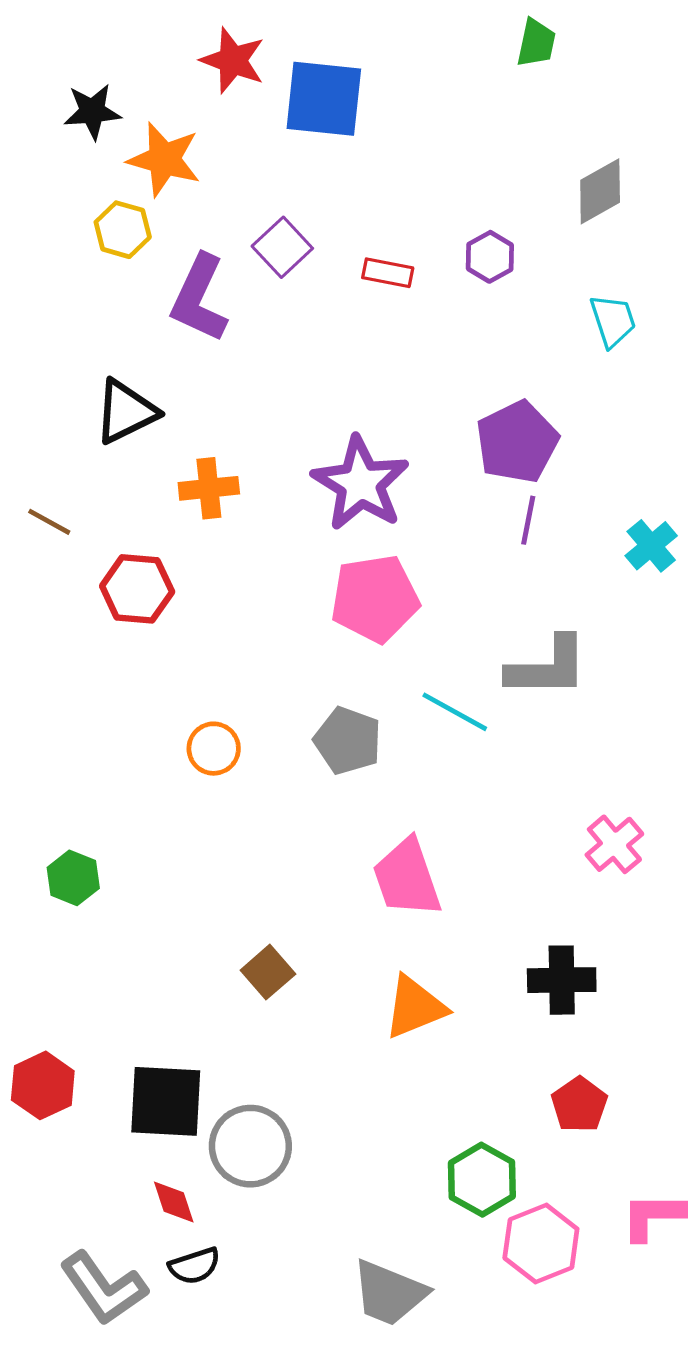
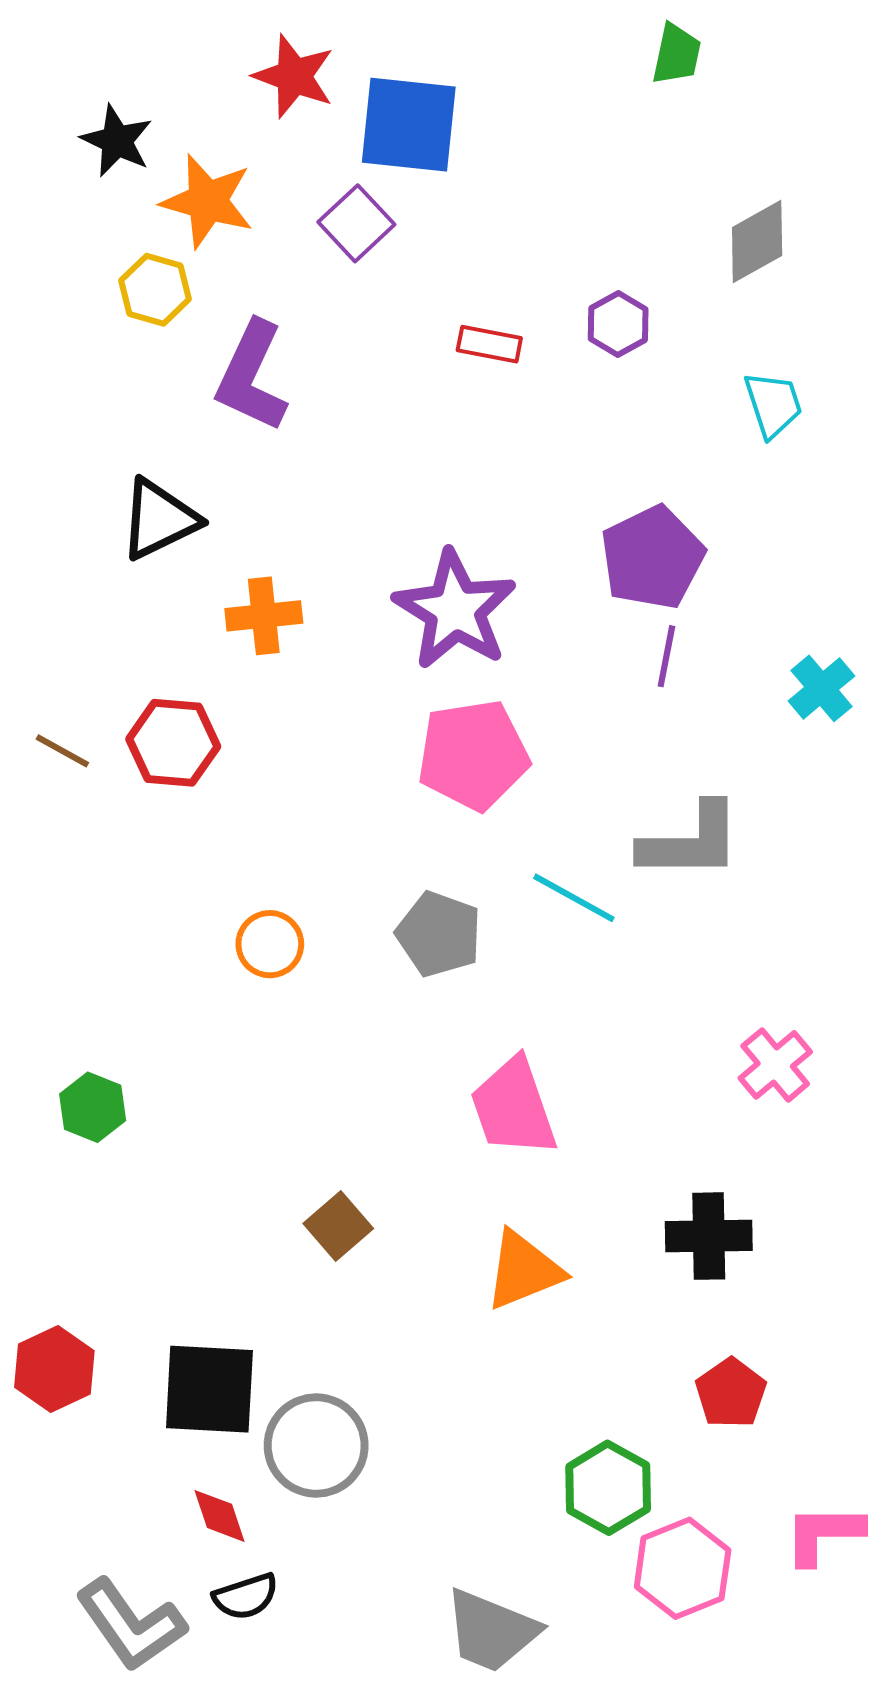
black star: (92, 111) -> (117, 141), turned 30
purple square: (282, 247) -> (356, 223), moved
brown line: (49, 522) -> (62, 751), moved

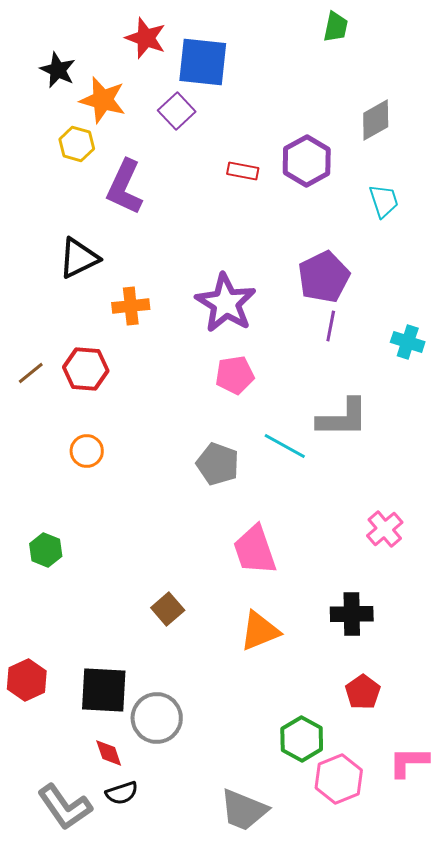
purple hexagon: (618, 324) -> (307, 161), size x1.6
cyan cross: (822, 688) -> (408, 342), turned -32
brown line: (62, 751) -> (31, 373), turned -68
pink pentagon: (473, 755) -> (235, 375), size x0.7
orange circle: (270, 944) -> (87, 451), moved

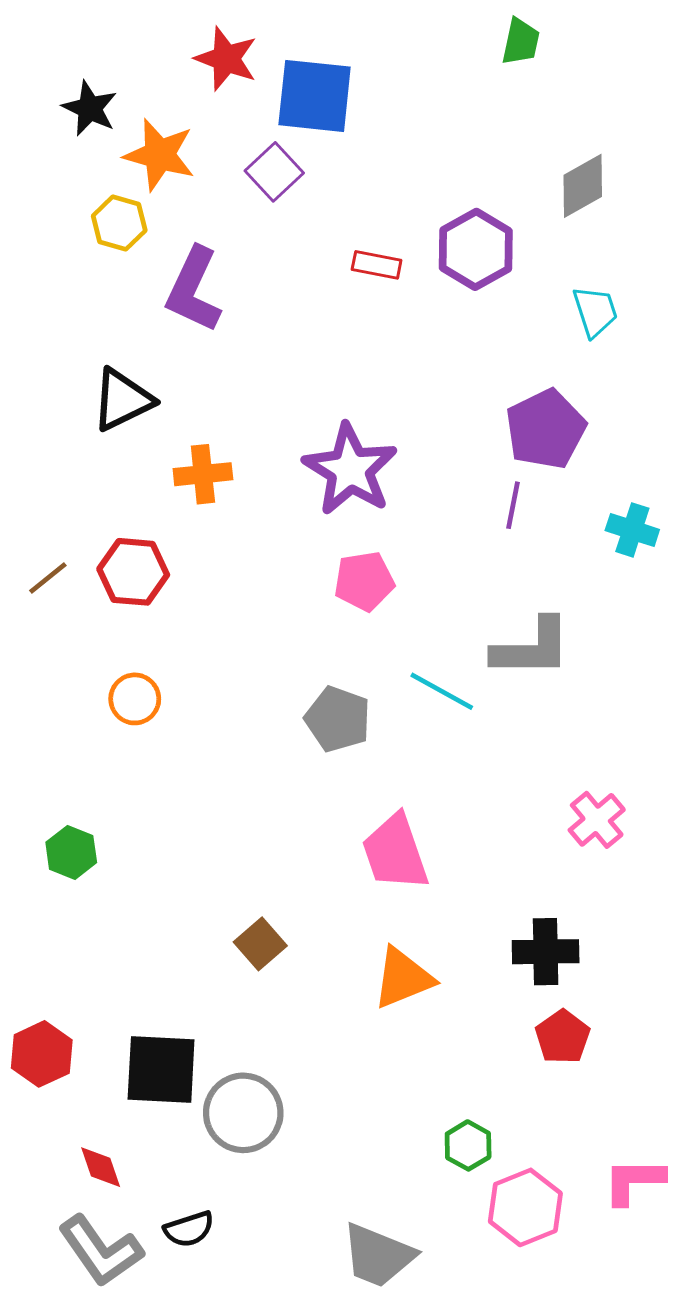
purple pentagon: (324, 277) -> (546, 429), moved
red pentagon: (363, 692) -> (563, 1037), moved
green hexagon: (302, 739) -> (468, 1145), size x0.7
red diamond: (109, 753) -> (101, 1167), moved

